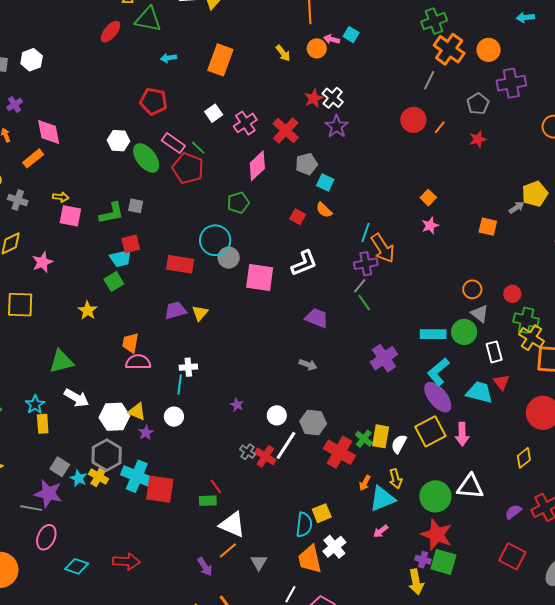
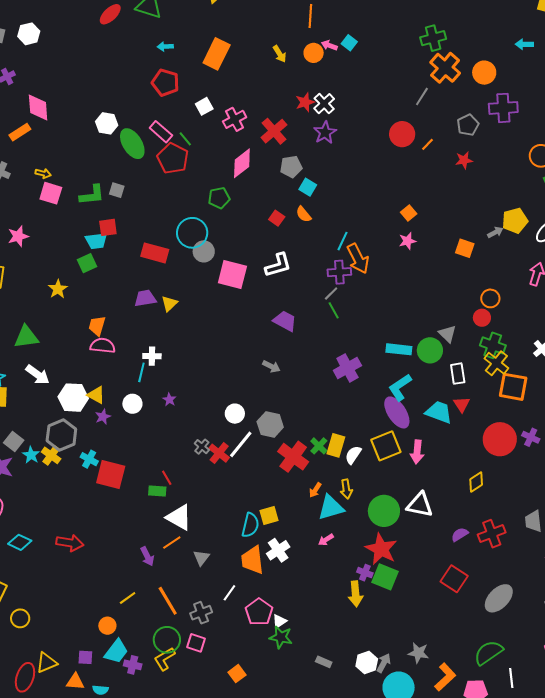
red pentagon: (153, 101) -> (165, 83), moved
orange circle: (472, 289) -> (490, 298), moved
purple star: (237, 405) -> (169, 400), moved
cyan cross: (137, 476) -> (89, 459), size x0.6

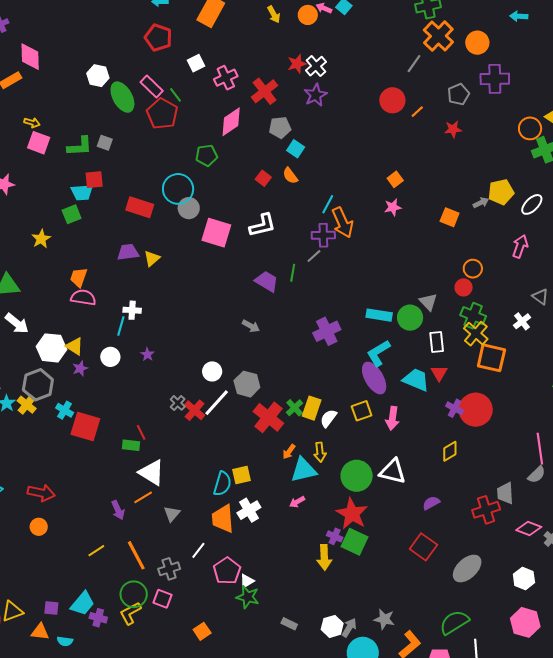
green line: (334, 310) -> (293, 273), moved, turned 36
purple cross: (531, 437) -> (455, 408), moved
yellow square: (386, 446) -> (362, 411), size x0.7
red cross: (492, 534) -> (486, 510), moved
orange circle: (107, 626) -> (39, 527), moved

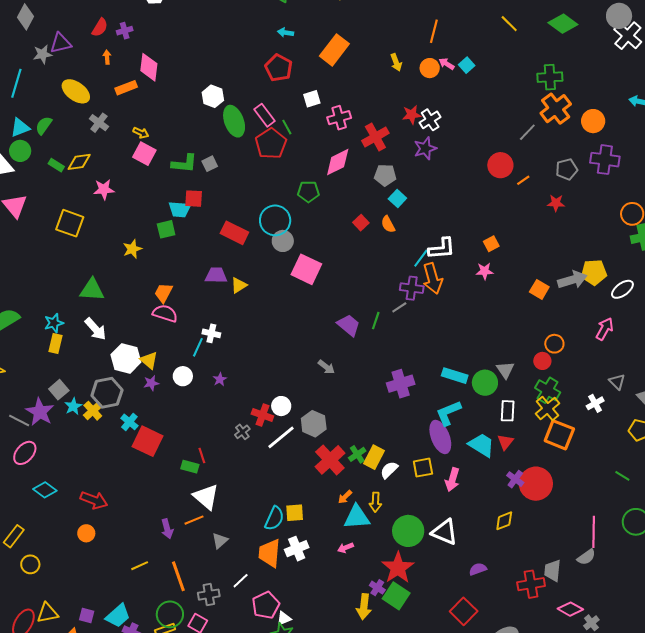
gray square: (105, 143) -> (210, 164), turned 35
gray arrow: (481, 203) -> (572, 280), size x1.8
white L-shape: (262, 225) -> (442, 249), moved
red cross: (195, 410) -> (262, 415), moved, turned -30

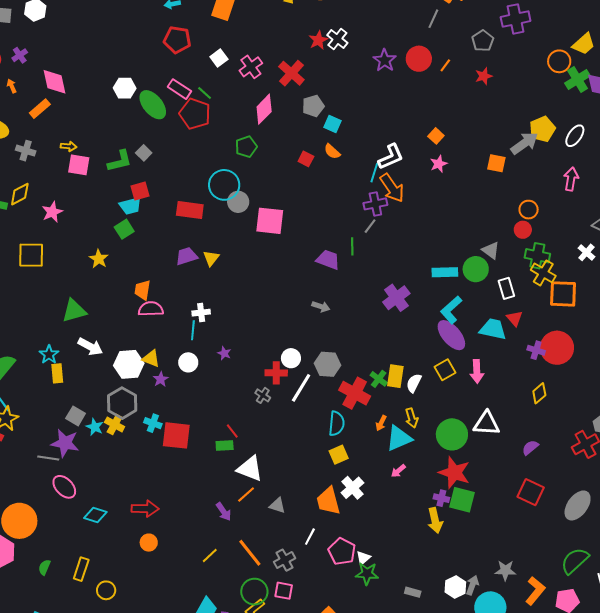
purple star: (425, 148) -> (385, 60), moved
pink ellipse: (25, 453) -> (64, 487), turned -65
cyan semicircle: (274, 518) -> (337, 424), moved
gray triangle: (220, 541) -> (277, 506), turned -42

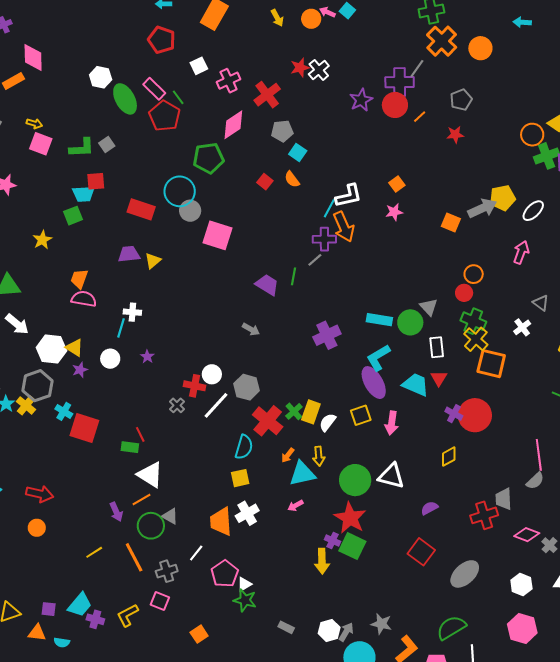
purple cross: (516, 19) -> (400, 82), moved
green pentagon: (246, 147) -> (208, 158), size x1.4
green circle: (254, 592) -> (151, 526), moved

